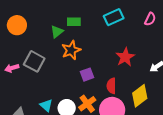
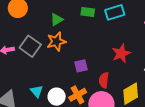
green rectangle: (74, 22) -> (88, 12), moved
orange star: (71, 50) -> (56, 42), moved

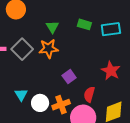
green triangle: (57, 20) -> (52, 27), turned -40
red star: (121, 53) -> (111, 71), turned -30
purple square: (81, 66) -> (69, 77), turned -32

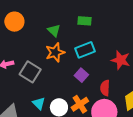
cyan rectangle: (111, 29) -> (85, 50), moved
gray square: (22, 49) -> (30, 72), moved

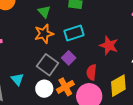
gray square: (30, 72) -> (48, 65), moved
cyan triangle: (39, 103) -> (17, 79), moved

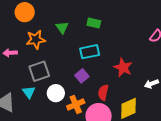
orange star: (44, 34) -> (36, 40), moved
gray square: (48, 65) -> (39, 71), moved, turned 30
white circle: (44, 89) -> (56, 93), moved

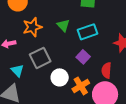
green triangle: (62, 27) -> (63, 25), moved
cyan triangle: (29, 92) -> (17, 71), moved

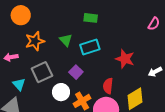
purple square: (83, 57) -> (76, 72), moved

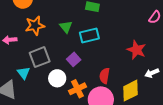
red star: (125, 59) -> (136, 50), moved
white arrow: (155, 72) -> (152, 73), moved
cyan triangle: (19, 84) -> (24, 73), moved

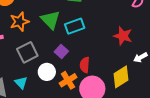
green triangle: (66, 27) -> (50, 20), size x1.5
cyan triangle: (24, 73) -> (21, 83), moved
red semicircle: (105, 76) -> (85, 65), moved

